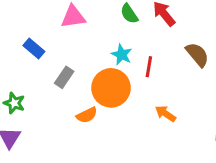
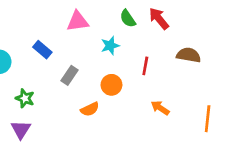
cyan star: (122, 55) -> (110, 46), moved, turned 30
brown semicircle: (197, 55) -> (189, 55), turned -40
orange circle: (111, 88) -> (111, 85), size x0.6

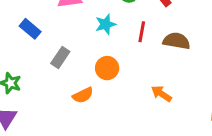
brown semicircle: (189, 55) -> (177, 41), moved
red line: (145, 66) -> (142, 32), moved

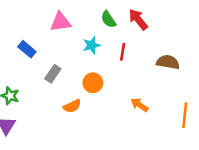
brown semicircle: (177, 41) -> (168, 62), moved

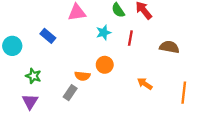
gray rectangle: (53, 74) -> (70, 93), moved
orange semicircle: (72, 106) -> (82, 76), moved, turned 32

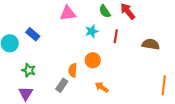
blue rectangle: (48, 36) -> (33, 34), moved
orange semicircle: (82, 76) -> (73, 70), turned 88
orange arrow: (145, 84) -> (102, 87), moved

